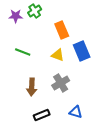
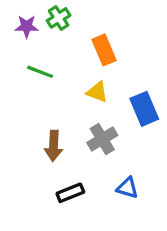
blue rectangle: (82, 51) -> (144, 109), moved
green line: (23, 52) -> (40, 72), moved

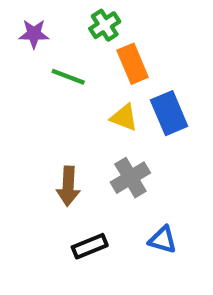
green cross: (59, 18) -> (105, 25), moved
green line: (40, 72) -> (68, 77), moved
blue rectangle: (144, 109) -> (169, 113), moved

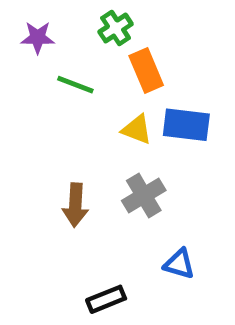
blue rectangle: (169, 113) -> (186, 125), turned -60
black rectangle: (90, 246) -> (106, 299), moved

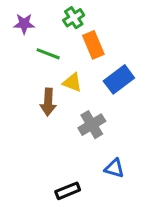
blue rectangle: (186, 125) -> (119, 79), turned -44
yellow triangle: (137, 129) -> (72, 82), moved
brown arrow: (75, 205) -> (48, 102), moved

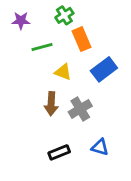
green line: (48, 54) -> (42, 47), turned -36
brown arrow: (48, 102) -> (51, 104), moved
black rectangle: (68, 191) -> (59, 152), moved

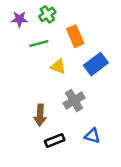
green cross: (64, 15) -> (47, 14), moved
brown arrow: (51, 104) -> (40, 115), moved

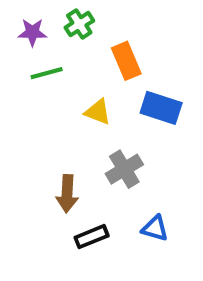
green line: (39, 43) -> (47, 73), moved
blue rectangle: (96, 64) -> (161, 108), turned 55

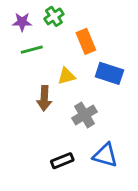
yellow triangle: (98, 112) -> (66, 76), turned -36
brown arrow: (67, 194) -> (44, 98), moved
blue triangle: (155, 228) -> (105, 155), size x1.4

